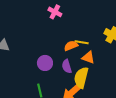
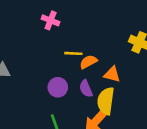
pink cross: (55, 12) -> (51, 20), moved
yellow line: (82, 42) -> (73, 53), moved

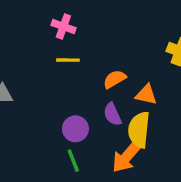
yellow line: (73, 53) -> (68, 60), moved
purple circle: (58, 87) -> (75, 129), moved

